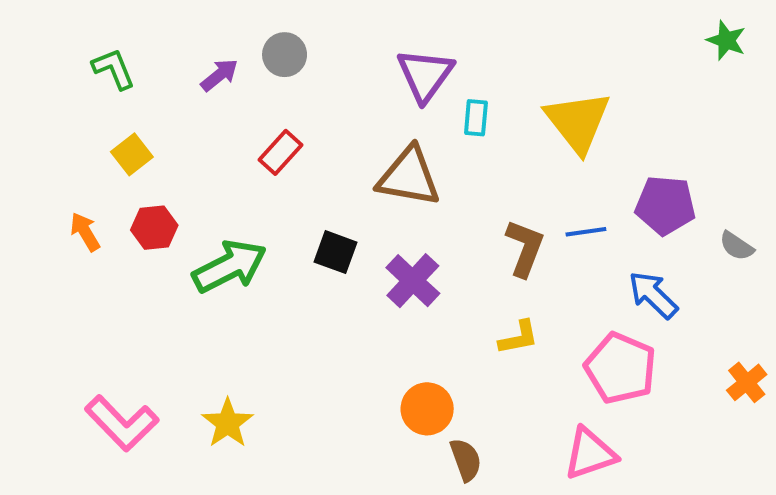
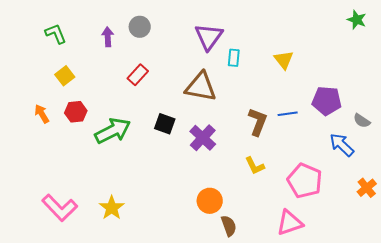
purple arrow: (219, 75) -> (108, 37), turned -54
yellow triangle: (578, 122) -> (284, 60), size x0.6
blue arrow: (653, 295) -> (342, 145), moved
yellow L-shape: (519, 338) -> (255, 166), turned 75

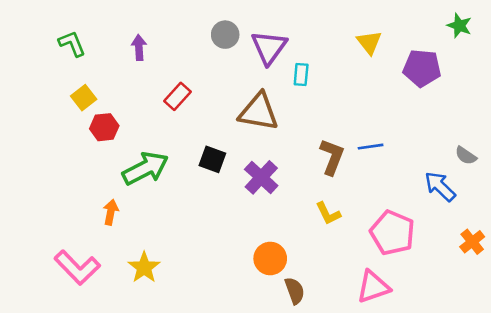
gray circle: (140, 27) -> (225, 35), moved
yellow triangle: (284, 60) -> (369, 42), moved
purple pentagon: (327, 101) -> (422, 68), moved
red hexagon: (76, 112) -> (104, 127), moved
orange arrow: (42, 114) -> (111, 212), moved, turned 42

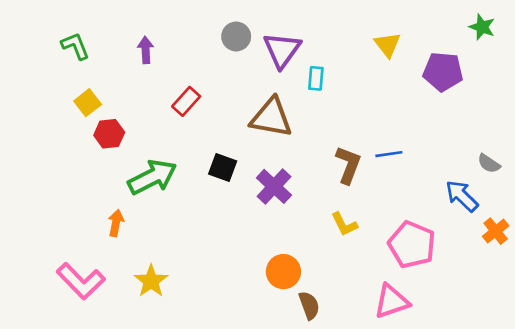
orange cross: (472, 242) -> (496, 231), moved

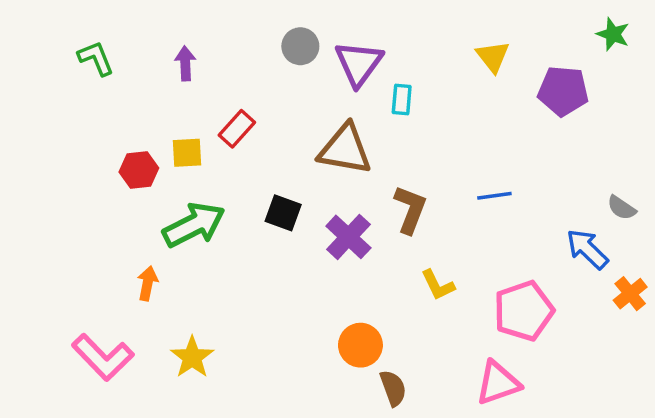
yellow square: (88, 103) -> (187, 153), moved, turned 35
brown L-shape: (348, 165) -> (410, 209), moved
pink pentagon: (412, 245) -> (524, 311), turned 30

